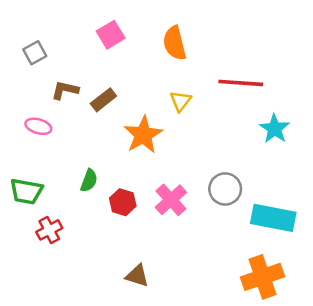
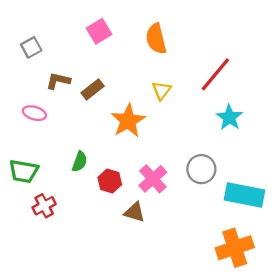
red line: (241, 83) -> (215, 74), turned -54
cyan star: (275, 129) -> (229, 117), moved
brown triangle: (137, 276) -> (135, 212), moved

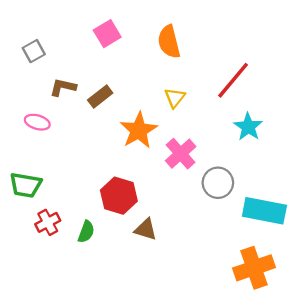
green semicircle: (80, 162) -> (86, 232), moved
pink cross: (153, 179) -> (181, 154), moved
red hexagon: (110, 181) -> (119, 196), size x1.4

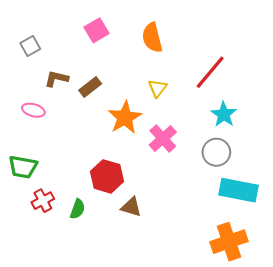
gray circle: (218, 183) -> (216, 152), moved

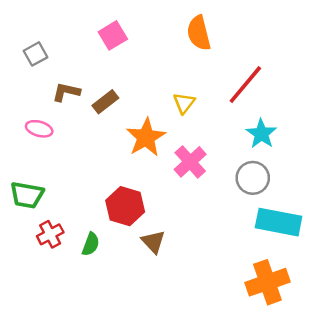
orange semicircle: (152, 38) -> (199, 33), moved
brown triangle: (131, 207) -> (153, 242), turned 30

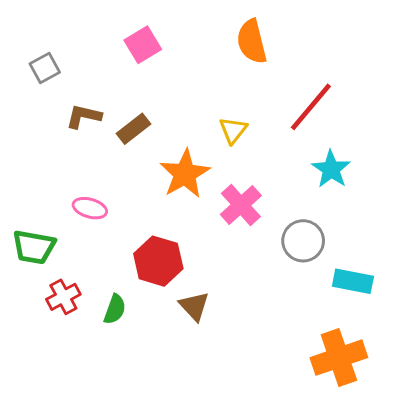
pink ellipse: (39, 129) -> (90, 208), moved
gray circle: (253, 178) -> (303, 241), moved
cyan rectangle: (279, 222) -> (353, 281), size x0.7

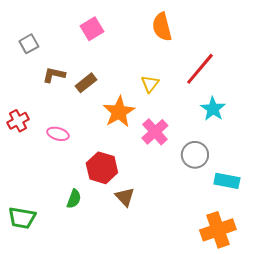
green trapezoid: (34, 247) -> (22, 218), moved
red cross: (63, 297) -> (18, 121), moved

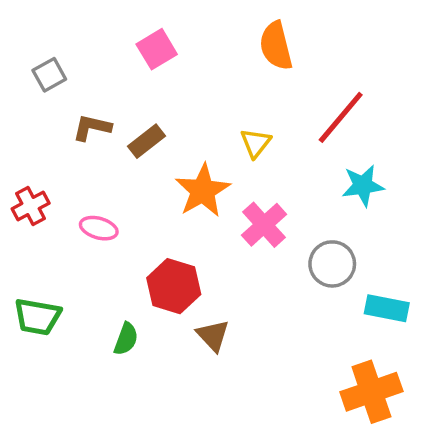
cyan star: (213, 109) -> (363, 186), turned 30
green trapezoid: (22, 218) -> (37, 317), moved

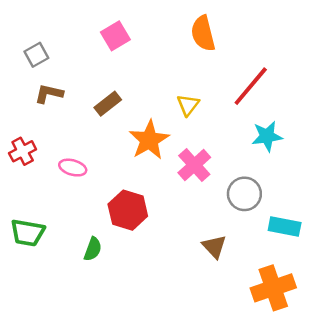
brown L-shape: (92, 128) -> (49, 94), moved
brown triangle: (213, 335) -> (214, 247), moved

